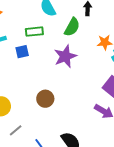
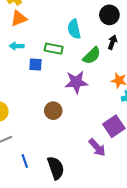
brown circle: (45, 99) -> (53, 111), moved

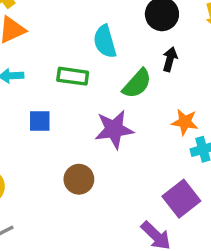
blue square: (36, 64) -> (40, 121), moved

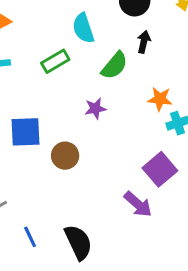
green rectangle: (73, 76) -> (55, 61), turned -36
blue square: (40, 121) -> (25, 132), moved, size x1.5
purple star: (114, 129) -> (95, 108), size x0.6

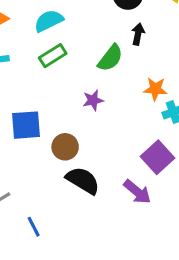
cyan semicircle: (83, 28) -> (49, 21), moved, turned 84
black semicircle: (78, 242) -> (83, 180), moved, turned -32

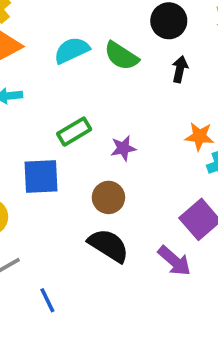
green rectangle: (53, 56) -> (74, 132), moved
green semicircle: (110, 58) -> (121, 56), moved, turned 84
brown circle: (65, 147) -> (108, 197), moved

